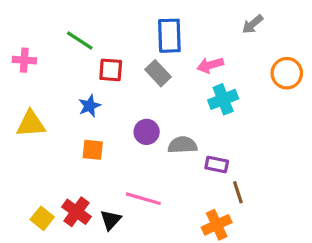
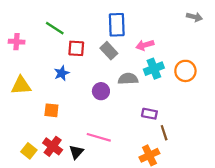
gray arrow: (253, 24) -> (194, 17), moved, turned -126
orange circle: (287, 73) -> (185, 71), moved
gray semicircle: (182, 145) -> (128, 79), moved
orange square: (93, 150) -> (51, 110), moved

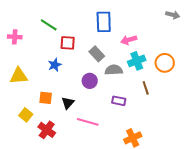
gray rectangle: (109, 51) -> (97, 54), moved
purple rectangle: (149, 114) -> (119, 101), moved
brown line: (164, 133) -> (146, 88), moved
yellow square: (29, 151) -> (26, 115), moved
black triangle: (76, 152) -> (68, 103), moved

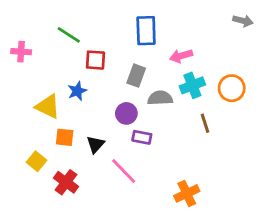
gray rectangle: (97, 54) -> (136, 76), turned 63
yellow triangle: (19, 76) -> (48, 106), moved, turned 30
purple rectangle: (119, 101) -> (142, 137), moved
pink line: (88, 122) -> (124, 171), turned 30

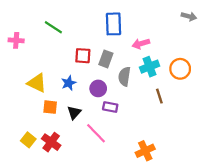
red square: (95, 60) -> (83, 56), moved
blue star: (77, 91) -> (69, 83), moved
gray semicircle: (160, 98) -> (124, 76), turned -78
yellow square: (37, 161) -> (28, 140), moved

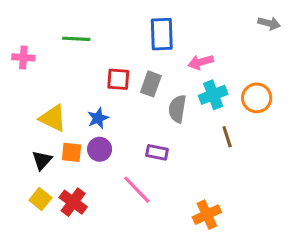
green line: (53, 27) -> (76, 39), turned -30
purple circle: (98, 88) -> (100, 149), moved
black triangle: (74, 113) -> (42, 160), moved

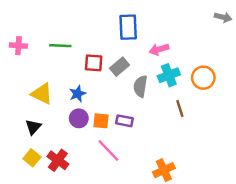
gray arrow: (269, 23) -> (223, 17), moved
green line: (76, 39) -> (60, 46), moved
gray rectangle: (151, 84) -> (119, 67), turned 30
orange square: (72, 152) -> (101, 121), moved

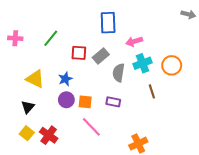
green line: (60, 46) -> (51, 38), turned -54
purple rectangle: (124, 121) -> (113, 102), moved

